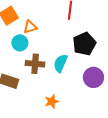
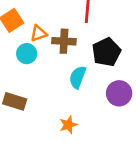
brown cross: (35, 64) -> (64, 41), moved

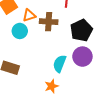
cyan semicircle: (78, 77) -> (60, 64), moved
purple circle: (119, 93) -> (82, 57), moved

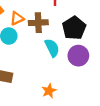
cyan semicircle: (60, 64) -> (52, 48), moved, turned 138

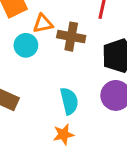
cyan semicircle: (52, 48) -> (69, 101), moved

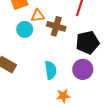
orange star: (64, 134) -> (63, 96), moved

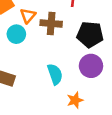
orange triangle: (38, 16) -> (28, 16), turned -32
black pentagon: (87, 42) -> (90, 34), turned 30

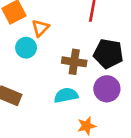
brown cross: (51, 23) -> (74, 62), moved
cyan semicircle: (55, 74) -> (66, 95), turned -85

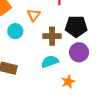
orange triangle: (40, 28) -> (34, 15), moved

